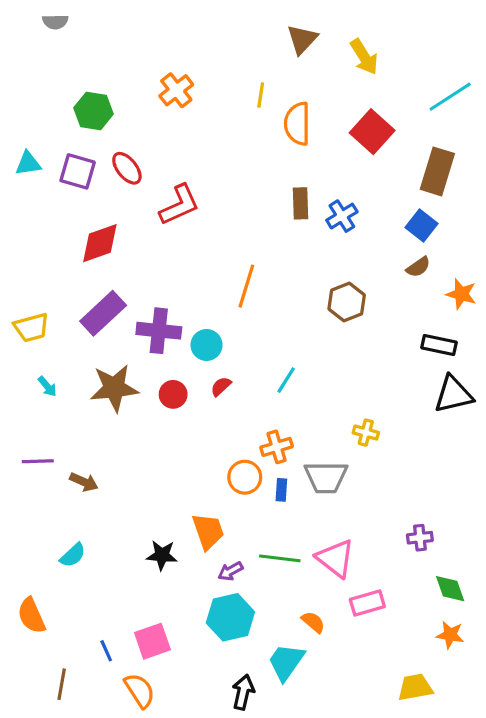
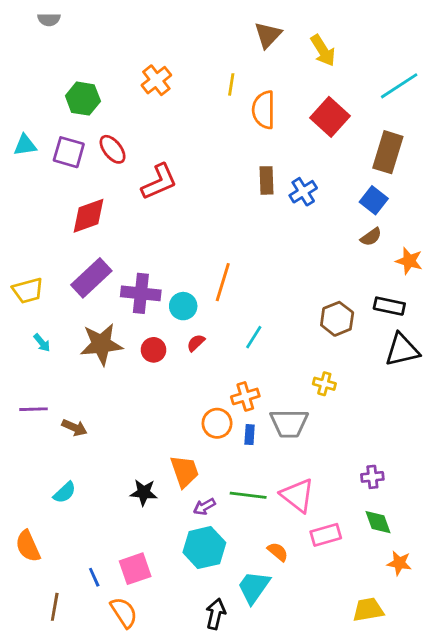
orange line: (246, 286) -> (223, 282), moved
brown hexagon: (347, 302) -> (337, 319), moved
green diamond: (450, 589) -> (378, 522), moved

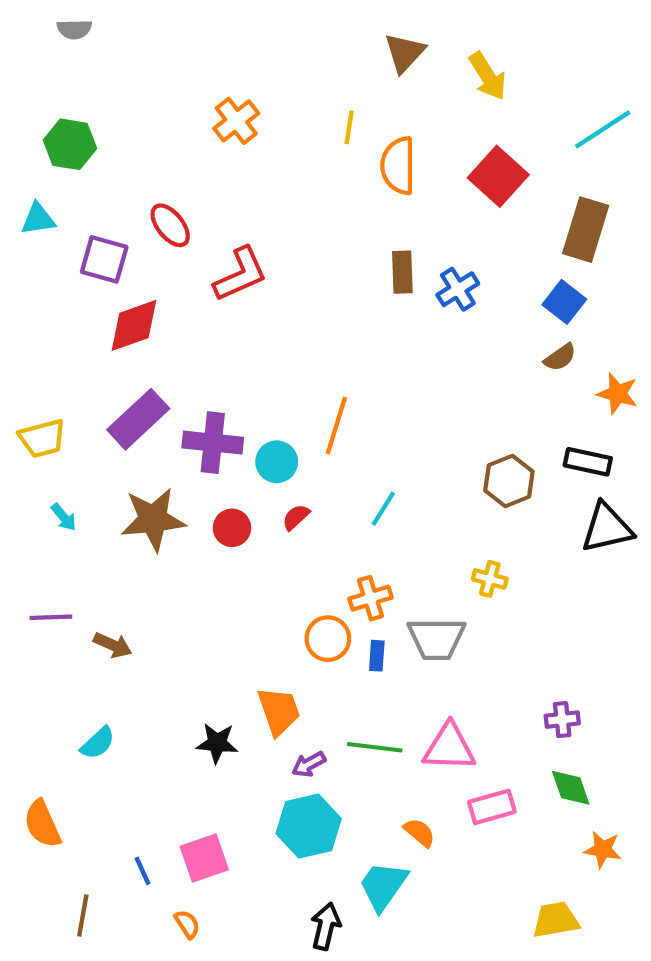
green hexagon: (83, 99) -> (70, 144), moved
purple square: (69, 152) -> (104, 259), moved
pink triangle: (298, 495) -> (449, 747), turned -36
orange semicircle: (124, 612) -> (187, 924), size x0.6

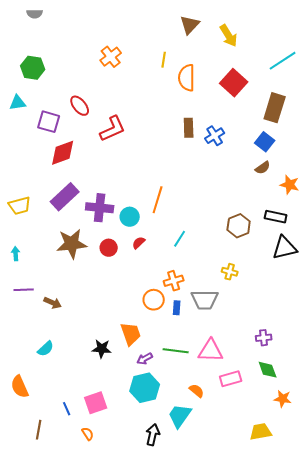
cyan arrow: (64, 517) -> (16, 254), moved, turned -144

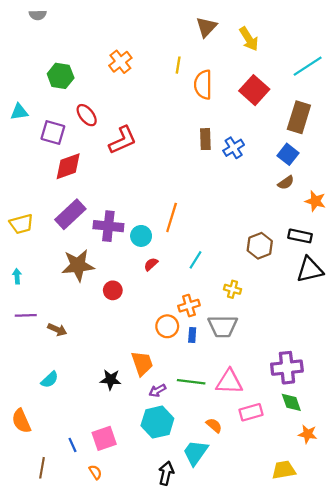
green hexagon: (33, 68) -> (61, 76), moved
red circle: (109, 248) -> (113, 290), moved
yellow cross: (230, 272) -> (233, 289), moved
purple cross: (264, 338) -> (287, 368), size x1.8

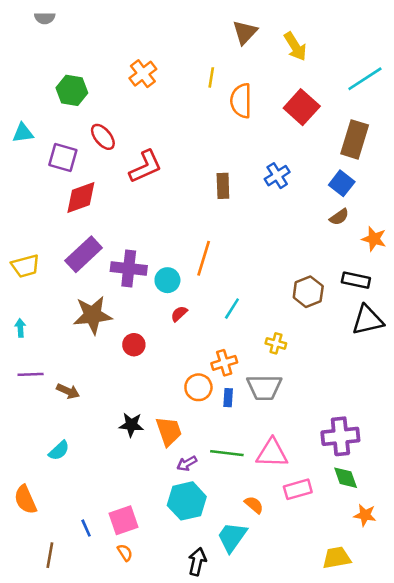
brown rectangle: (205, 139) -> (223, 186), moved
black star: (111, 380) -> (131, 425), moved
orange semicircle: (95, 472) -> (125, 553), moved

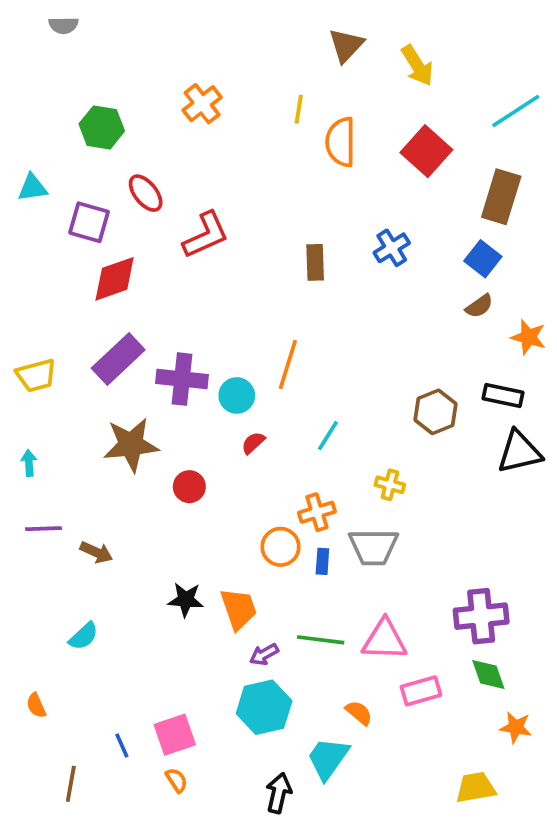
orange semicircle: (25, 500) -> (36, 705), size x0.6

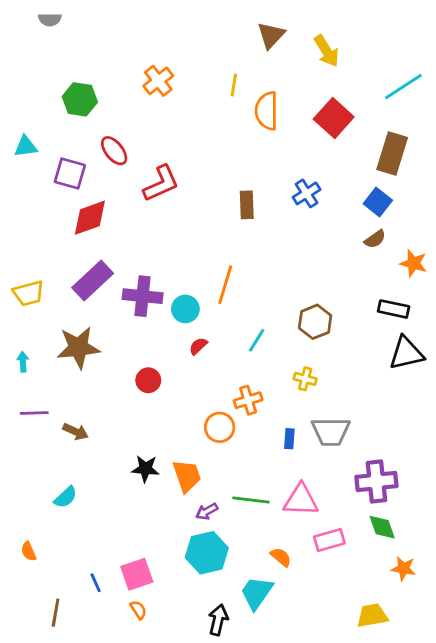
brown hexagon: (435, 412) -> (315, 322), moved
brown star: (131, 445) -> (78, 347), moved
gray trapezoid: (373, 547) -> (331, 432), moved
blue rectangle: (322, 561) -> (289, 439), moved

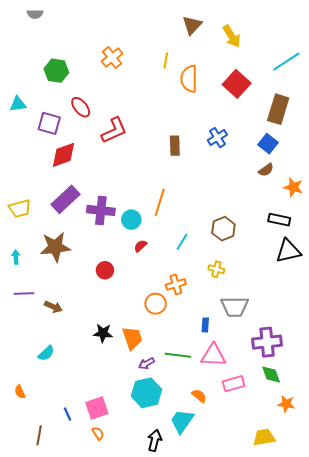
blue rectangle: (289, 439) -> (205, 325), moved

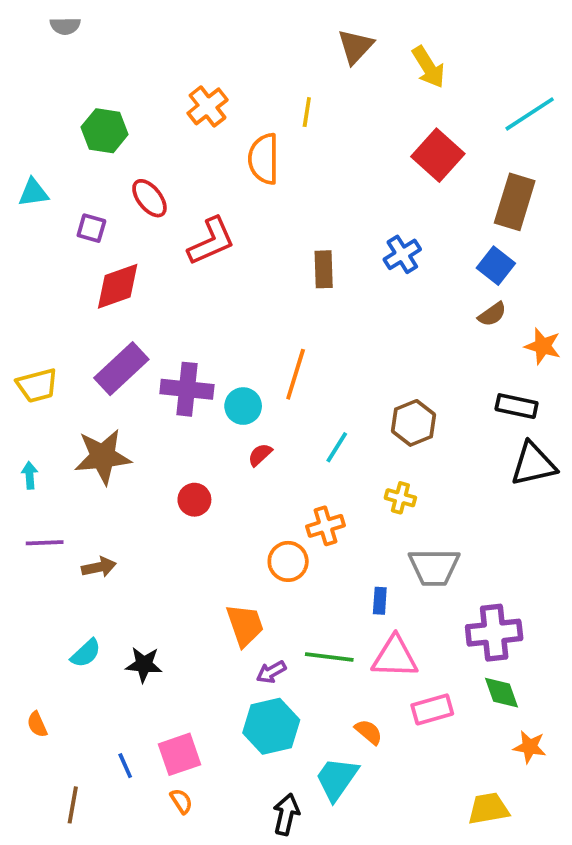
orange semicircle: (189, 79) -> (264, 159), moved
purple square: (49, 123) -> (91, 228), size x0.7
brown arrow: (53, 307) -> (99, 567), turned -36
black star: (103, 333) -> (144, 664), moved

